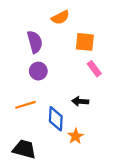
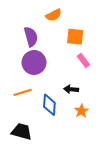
purple circle: (38, 71) -> (34, 62), size x1.5
orange star: (76, 136) -> (81, 111), moved

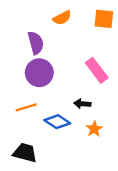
orange square: (75, 37) -> (104, 19), moved
pink rectangle: (83, 60) -> (97, 70), size x1.5
blue diamond: (49, 105) -> (57, 122), turned -60

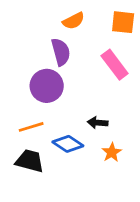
purple semicircle: (36, 43) -> (61, 52), moved
pink rectangle: (97, 70) -> (115, 65), moved
black trapezoid: (25, 153) -> (30, 161), moved

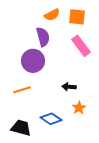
orange square: (123, 22) -> (77, 17), moved
blue diamond: (68, 144) -> (51, 119), moved
black trapezoid: (30, 161) -> (21, 128), moved

